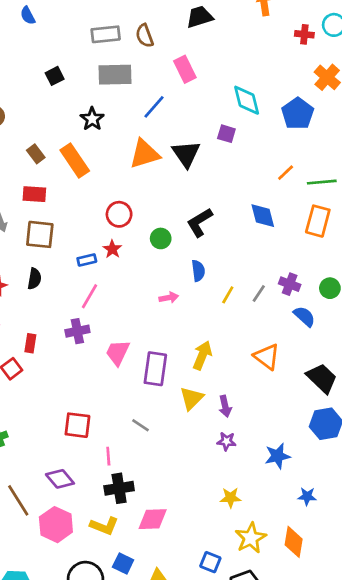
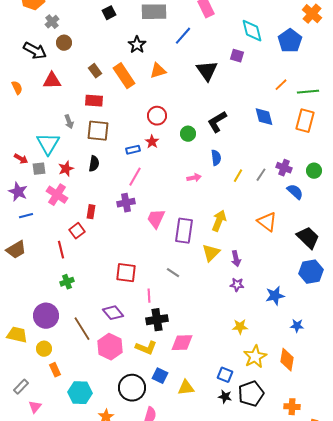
orange triangle: (145, 154) -> (158, 71), moved, size x0.7

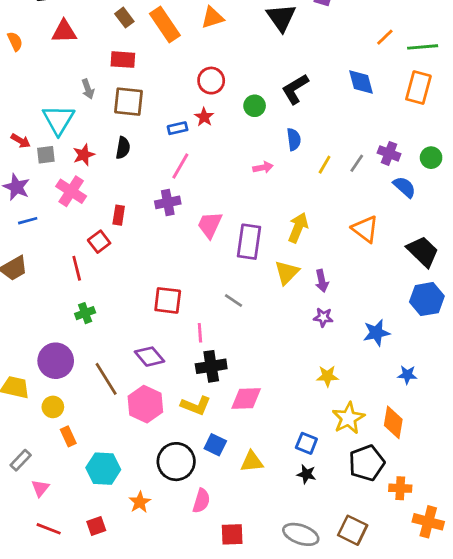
black pentagon: (251, 394) -> (367, 463), moved

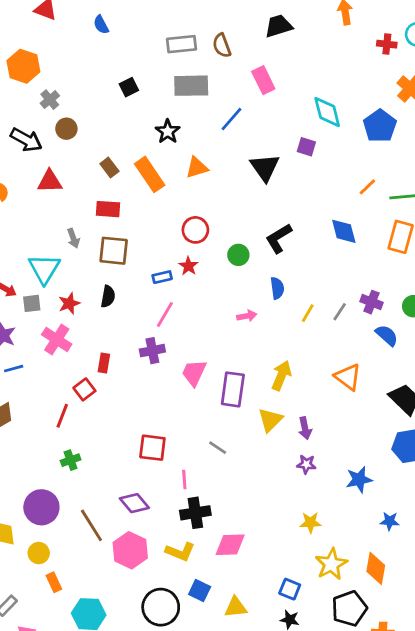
red line: (77, 268) -> (62, 416), turned 35

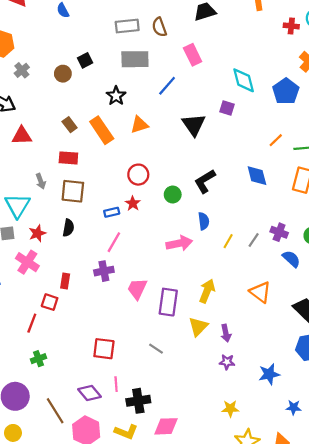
brown circle: (66, 129) -> (63, 74), moved
pink arrow: (247, 316) -> (179, 243), size x1.6
red square: (84, 389) -> (50, 302), turned -35
pink line: (184, 480) -> (116, 384), moved

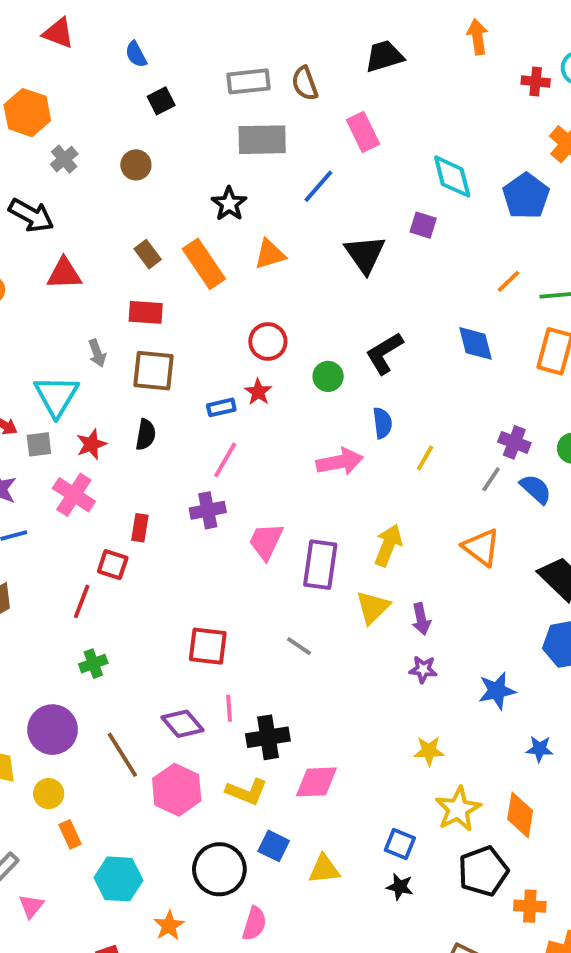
black square: (85, 60) -> (161, 101), moved
gray line: (254, 240) -> (491, 479), moved

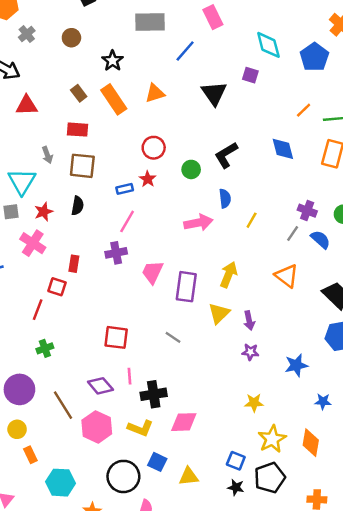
black star: (229, 204) -> (113, 61), moved
black pentagon: (483, 871) -> (270, 478), moved

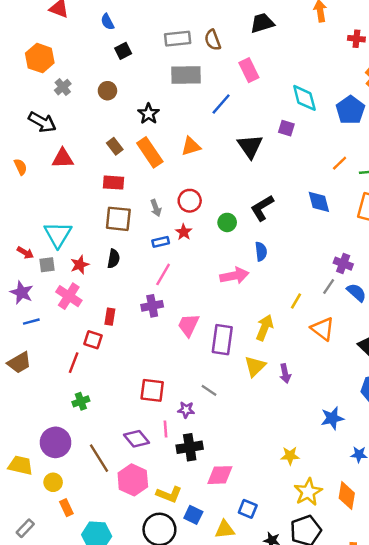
gray arrow: (47, 155) -> (156, 208), moved
yellow line: (252, 220) -> (296, 301), moved
purple star: (250, 352) -> (186, 410), moved
yellow L-shape: (140, 428) -> (169, 494), moved
blue square: (236, 461) -> (248, 509), moved

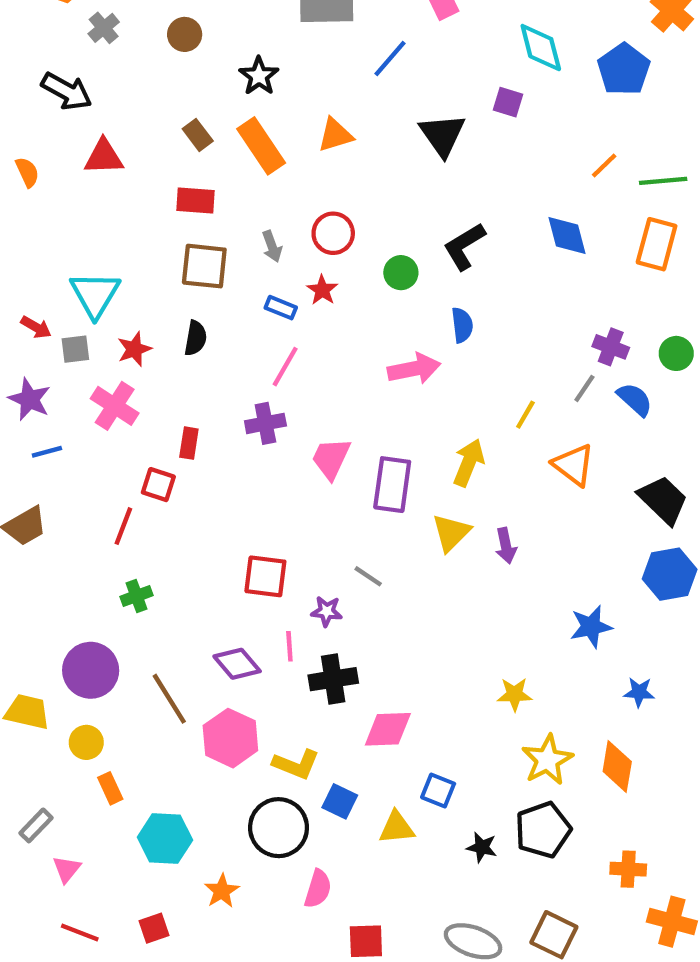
blue rectangle: (161, 242) -> (281, 308), turned 35

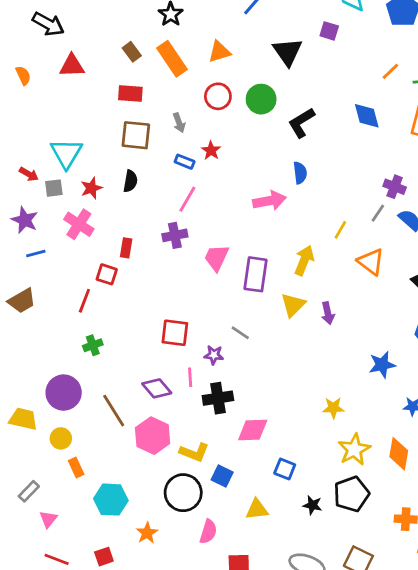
red circle: (333, 233) -> (218, 96), moved
green circle: (401, 273) -> (261, 99), moved, size x1.4
yellow triangle: (397, 828) -> (257, 509), moved

